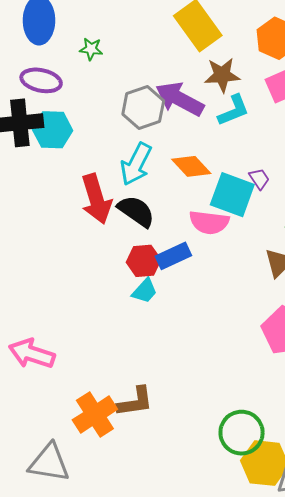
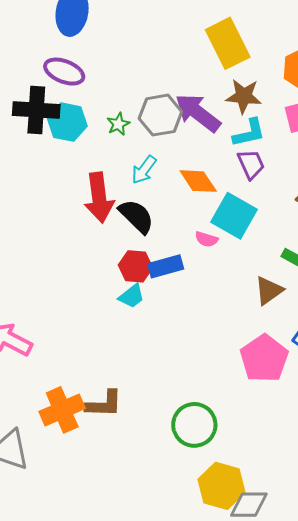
green star: (91, 49) -> (118, 124), moved, turned 30
cyan arrow: (136, 164) -> (144, 170), size x0.7
purple trapezoid: (259, 179) -> (251, 164), moved, size x1.4
pink semicircle: (209, 222) -> (207, 239), size x0.6
green circle: (242, 433) -> (194, 425), moved

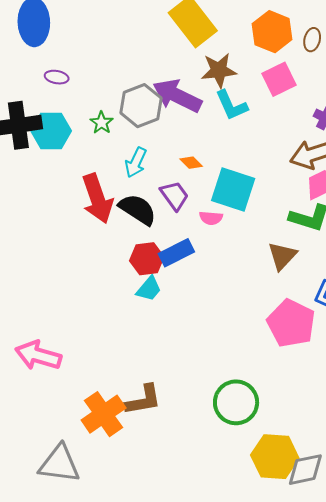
purple ellipse: (64, 72) -> (57, 77), moved, size x0.6
cyan L-shape: (249, 133) -> (231, 105), turned 90
purple trapezoid: (251, 164) -> (174, 196), moved
orange diamond: (198, 181) -> (191, 163), size x0.6

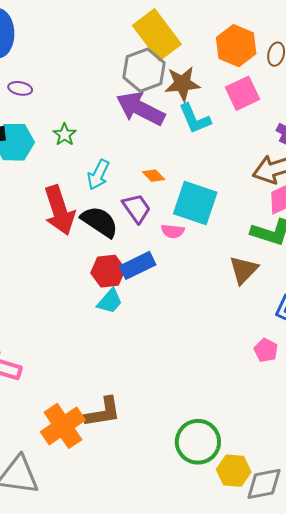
gray hexagon: (141, 106) -> (144, 70), moved
pink pentagon: (291, 323) -> (266, 350), moved, size x0.5
green circle: (236, 402) -> (198, 442), moved
yellow hexagon: (275, 457) -> (234, 471), size x0.7

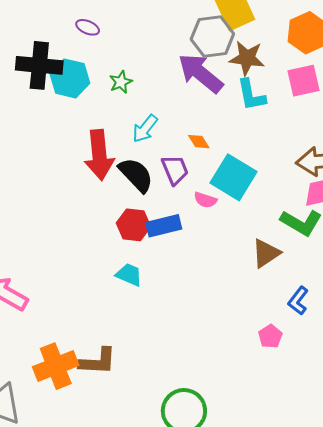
cyan trapezoid: (110, 301) -> (129, 275), moved, turned -120

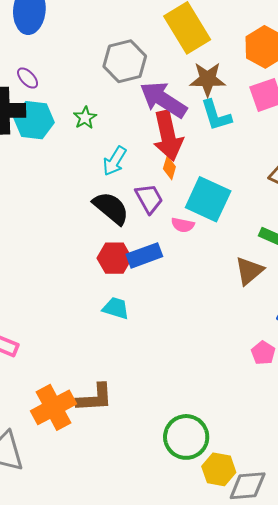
purple ellipse: (88, 27) -> (28, 78), moved, turned 30
gray hexagon: (212, 36) -> (125, 61), moved
orange diamond: (199, 142) -> (169, 168), turned 55
red arrow: (99, 155) -> (168, 136), moved

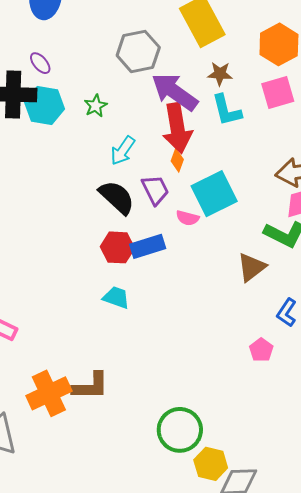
brown star: (208, 79) -> (220, 74), size x0.7
cyan square: (208, 199) -> (214, 194), turned 36

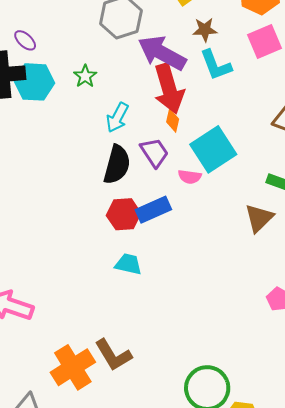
black semicircle: (117, 197) -> (117, 165), turned 69
brown L-shape: (90, 386) -> (113, 355), turned 66

